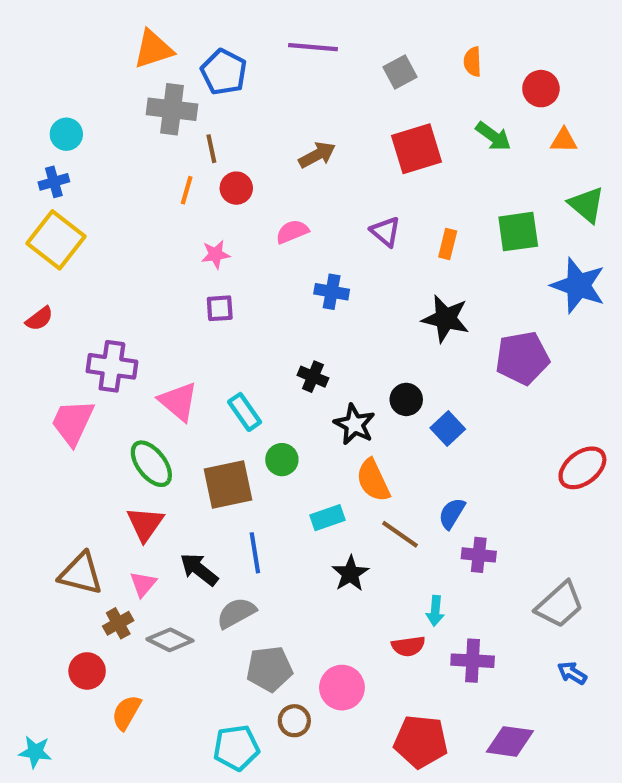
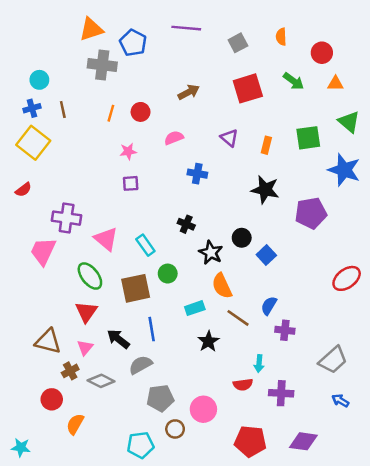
brown line: (211, 149) -> (63, 109), moved

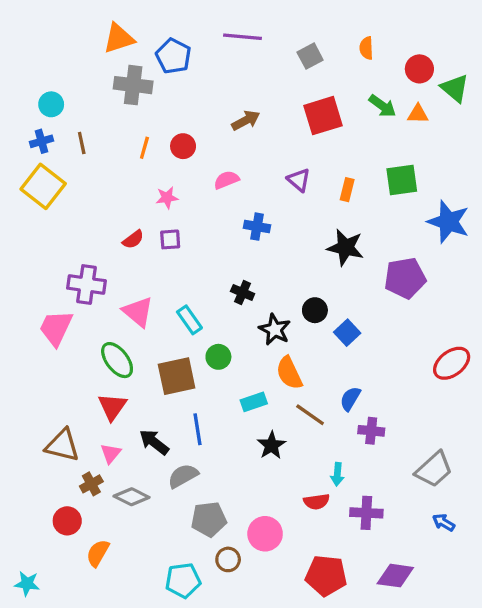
orange triangle: (335, 84) -> (418, 114), moved
green triangle: (349, 122) -> (455, 88), moved
red semicircle: (23, 190) -> (133, 239), moved

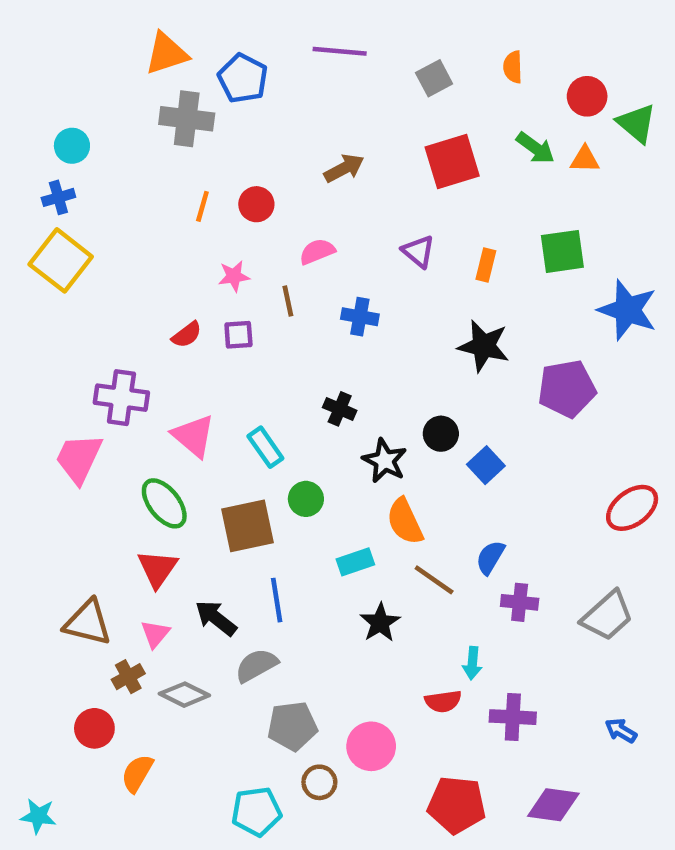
brown line: (82, 143) -> (288, 301), moved
gray trapezoid: (434, 469) -> (607, 616), moved

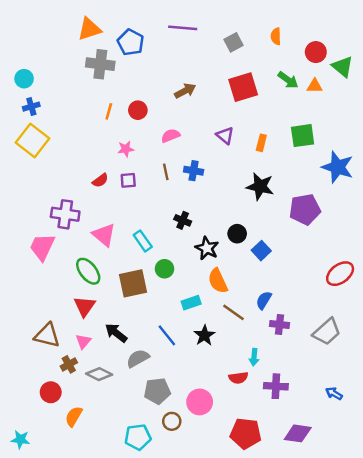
cyan circle: (72, 146) -> (24, 79), moved
brown line: (288, 301) -> (166, 172), moved
blue line: (277, 600) -> (167, 335), moved, turned -30

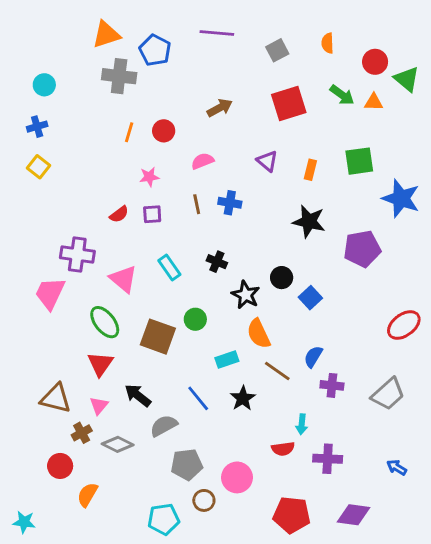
cyan circle: (24, 79) -> (44, 85), moved
yellow square: (33, 140) -> (39, 167), size x0.6
cyan rectangle: (143, 241) -> (169, 267), moved
brown square: (133, 283) -> (158, 337), turned 32

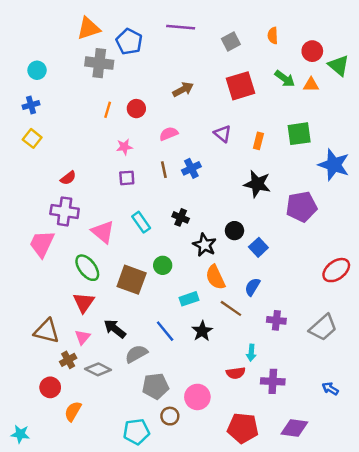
blue cross: (230, 203) -> (191, 168), turned -36
red semicircle: (119, 214) -> (68, 178), moved
blue semicircle: (313, 357) -> (252, 287), moved

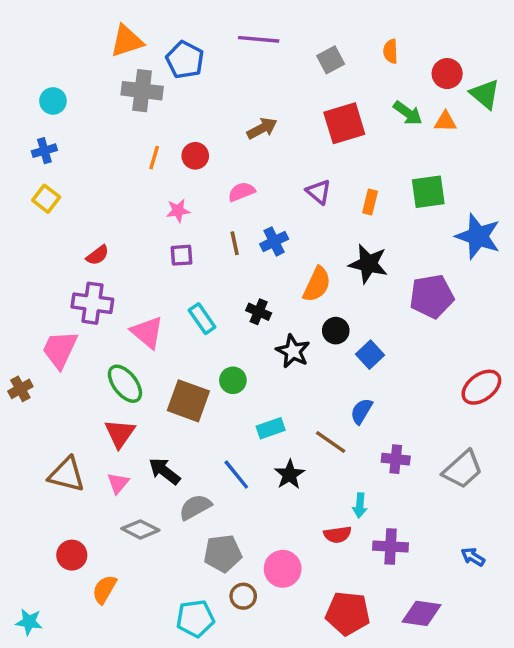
orange semicircle: (215, 277) -> (317, 284), moved, turned -130
brown cross: (68, 360) -> (20, 389), moved

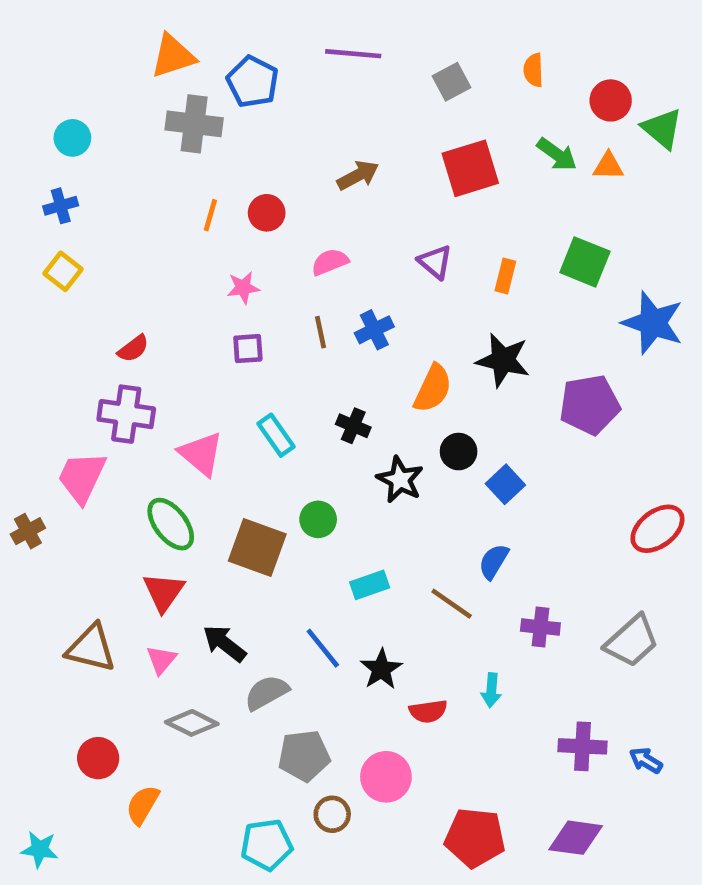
green square: (428, 192) -> (585, 262), turned 30
black star: (289, 475) -> (381, 669), moved
red semicircle: (337, 535) -> (428, 711), moved
purple cross: (391, 547) -> (583, 746), moved

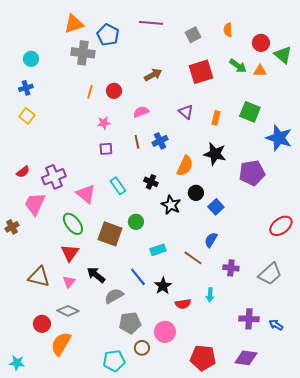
red semicircle: (133, 349) -> (23, 172), moved
purple cross: (126, 414) -> (54, 177), turned -30
gray diamond: (192, 723) -> (68, 311), moved
orange semicircle: (143, 805) -> (61, 344), size x1.4

